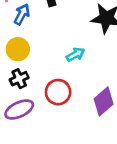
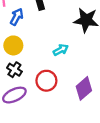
black cross: (19, 79) -> (14, 70), turned -32

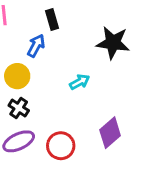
blue arrow: (17, 17) -> (36, 46), moved
red circle: (46, 81) -> (61, 146), moved

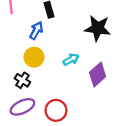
yellow circle: (17, 76) -> (34, 57), moved
purple diamond: (110, 133) -> (98, 74), moved

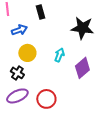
blue arrow: (36, 31) -> (19, 30), moved, turned 42
cyan arrow: (71, 59) -> (59, 55), turned -40

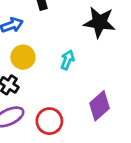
purple diamond: (82, 68) -> (99, 106), moved

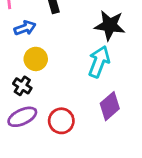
cyan arrow: (67, 60) -> (99, 62), moved, size x1.6

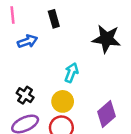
yellow circle: (36, 59) -> (63, 101), moved
cyan arrow: (99, 62) -> (71, 73), moved, size x0.7

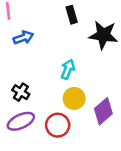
black rectangle: (54, 19) -> (72, 15), moved
yellow circle: (63, 101) -> (74, 98), moved

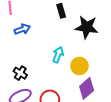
yellow circle: (74, 98) -> (79, 66), moved

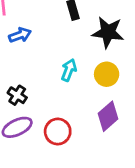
yellow circle: (79, 66) -> (107, 74), moved

